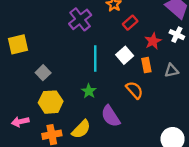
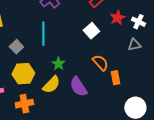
white cross: (177, 35) -> (138, 22), moved
cyan line: (95, 59) -> (43, 34), moved
orange rectangle: (146, 65) -> (115, 78), moved
yellow semicircle: (81, 129) -> (51, 85), moved

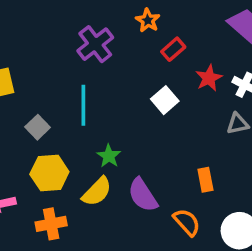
orange semicircle: (100, 63) -> (187, 222), moved

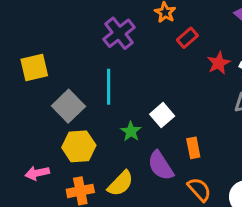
white square: (165, 100) -> (162, 115), moved
gray square: (38, 127) -> (68, 106), size x1.5
orange rectangle: (205, 180) -> (193, 148), moved
yellow semicircle: (97, 192) -> (120, 183), moved

